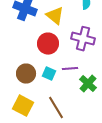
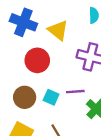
red circle: (48, 44) -> (37, 60), moved

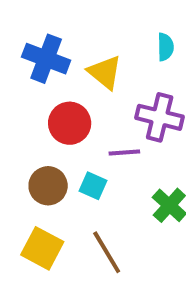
purple line: (75, 92) -> (124, 153), moved

